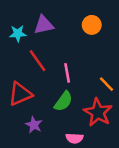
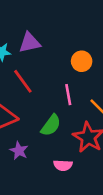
orange circle: (92, 25) -> (82, 61), moved
pink line: (67, 73) -> (68, 95), moved

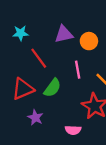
purple triangle: (30, 43) -> (64, 34), moved
green semicircle: (51, 125) -> (52, 88), moved

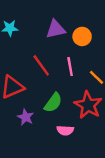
red line: (39, 58) -> (41, 65), moved
green semicircle: (52, 88) -> (53, 103), moved

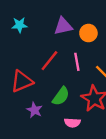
red line: (41, 65) -> (49, 61), turned 75

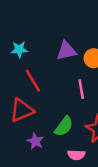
red line: (49, 61) -> (33, 81), moved, turned -70

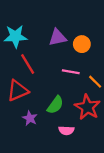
cyan star: (19, 50) -> (15, 36), size x1.5
pink line: (81, 89) -> (71, 72), turned -70

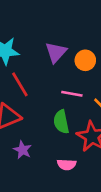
purple triangle: (57, 37) -> (56, 52), turned -36
green semicircle: (55, 105) -> (61, 122), moved, turned 132

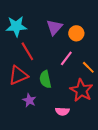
pink line: (72, 94) -> (66, 58), turned -63
green semicircle: (61, 122) -> (45, 79), moved

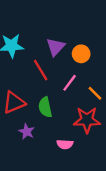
red line: (27, 51) -> (41, 70), moved
red star: (81, 90) -> (87, 120), turned -30

